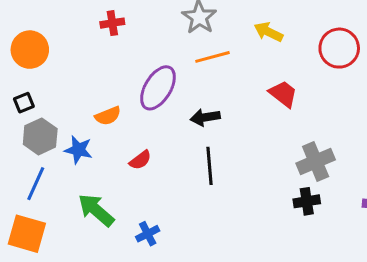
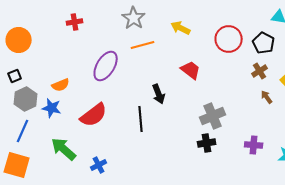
orange semicircle: (108, 116) -> (61, 85), moved
black arrow: (205, 117) -> (159, 94), moved, turned -102
red semicircle: (140, 160) -> (94, 115), size x1.8

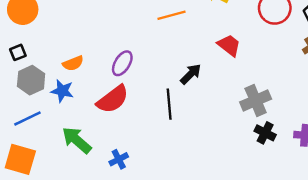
purple ellipse: (106, 66) -> (122, 63), moved, size x0.7
black arrow: (159, 94) -> (191, 74), turned -114
blue line: (23, 131) -> (27, 118), turned 40
black cross: (207, 143) -> (265, 133), moved, turned 36

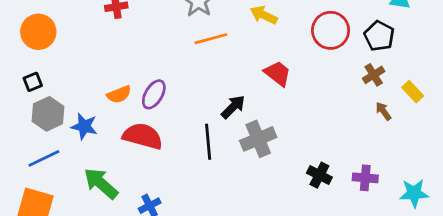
orange semicircle: (73, 63) -> (119, 94), moved
red semicircle: (113, 99) -> (143, 136), turned -128
gray cross: (256, 100) -> (258, 139), moved

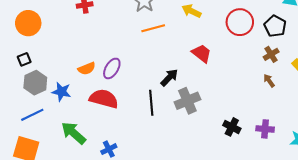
brown arrow: (383, 111) -> (269, 81), moved

